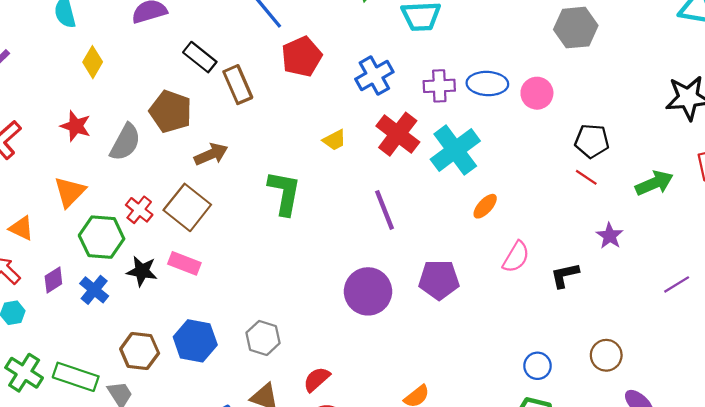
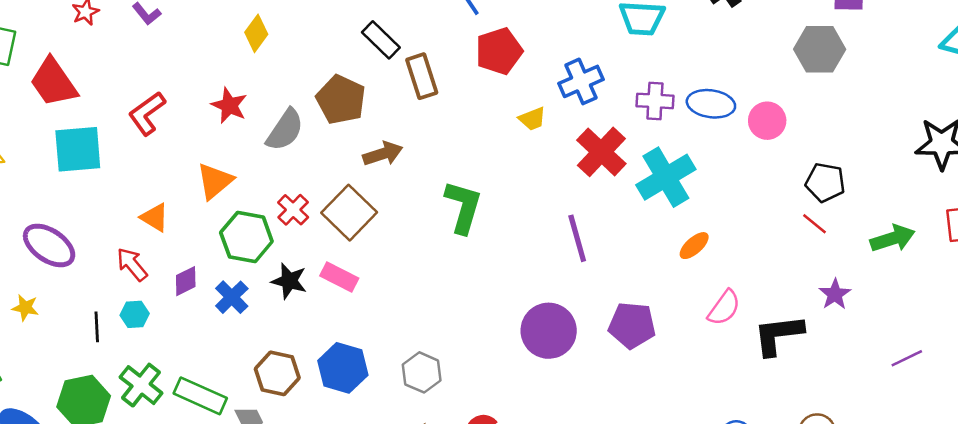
yellow trapezoid: (334, 140) -> (532, 119), moved
black L-shape: (565, 275) -> (778, 335), size x1.5

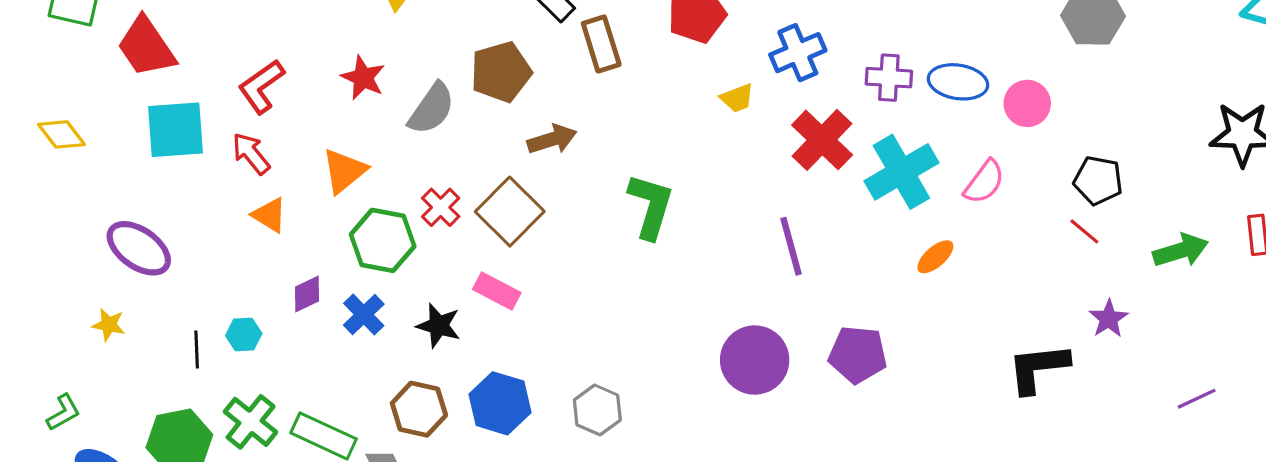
brown pentagon: (341, 100) -> (501, 72), turned 30
red arrow: (132, 264) -> (251, 154), moved
black star: (289, 281) -> (439, 326), moved
pink semicircle: (724, 308) -> (984, 182), moved

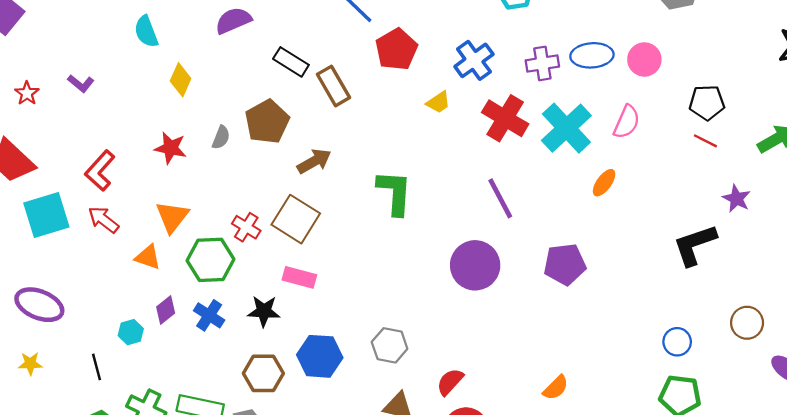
gray semicircle: (432, 109) -> (221, 137), moved, size x0.6
orange triangle: (269, 215) -> (148, 257), moved
cyan hexagon: (244, 334) -> (131, 332), moved
purple circle: (755, 360) -> (475, 265), moved

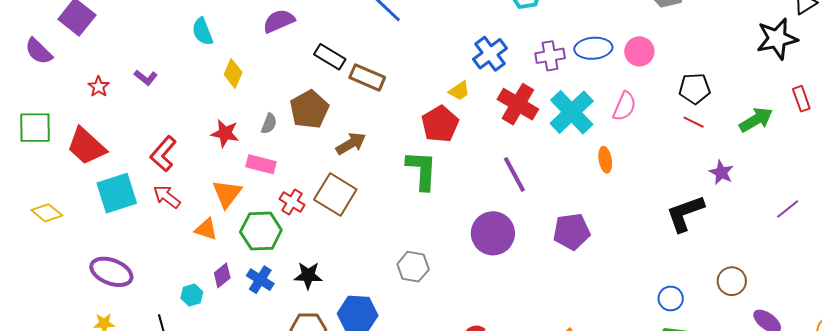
red pentagon: (396, 49) -> (440, 124), moved
brown rectangle: (334, 86) -> (367, 77), turned -36
orange ellipse: (604, 183) -> (605, 160), turned -45
pink rectangle: (299, 277) -> (261, 164), moved
gray hexagon: (390, 345) -> (413, 267), moved

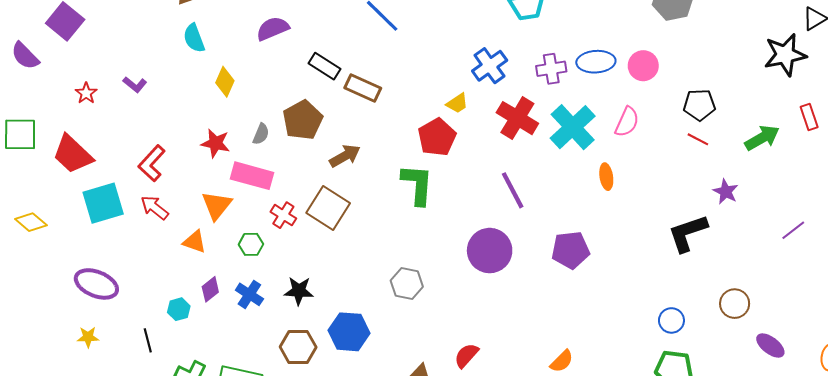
pink rectangle: (261, 164) -> (252, 176), size x1.4
green hexagon: (261, 231) -> (251, 244), size x0.6

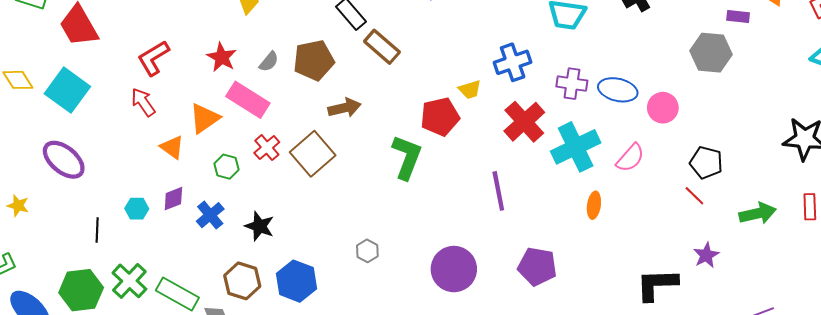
cyan square: (103, 203) -> (67, 90), moved, turned 36
purple circle: (490, 251) -> (454, 269), moved
gray hexagon: (407, 284) -> (367, 251), size x0.7
yellow star: (88, 337) -> (18, 206), moved

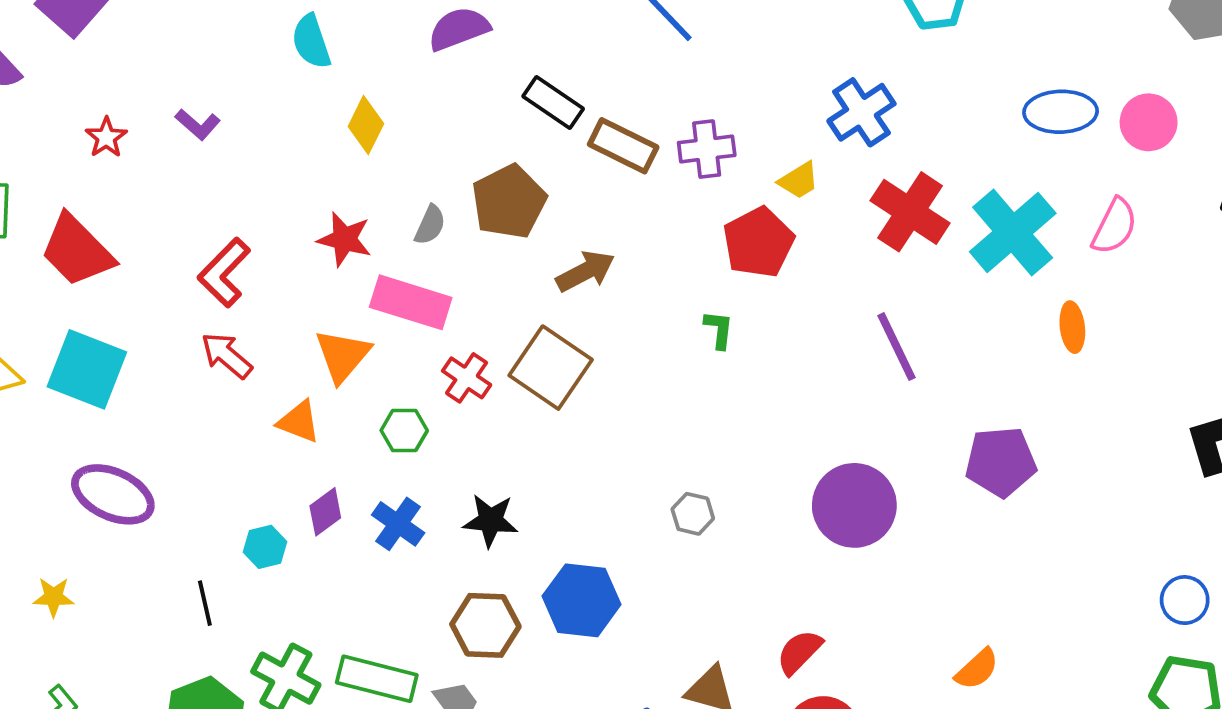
purple cross: (572, 84) -> (707, 149), moved
green L-shape: (407, 157) -> (719, 330), size x0.5

